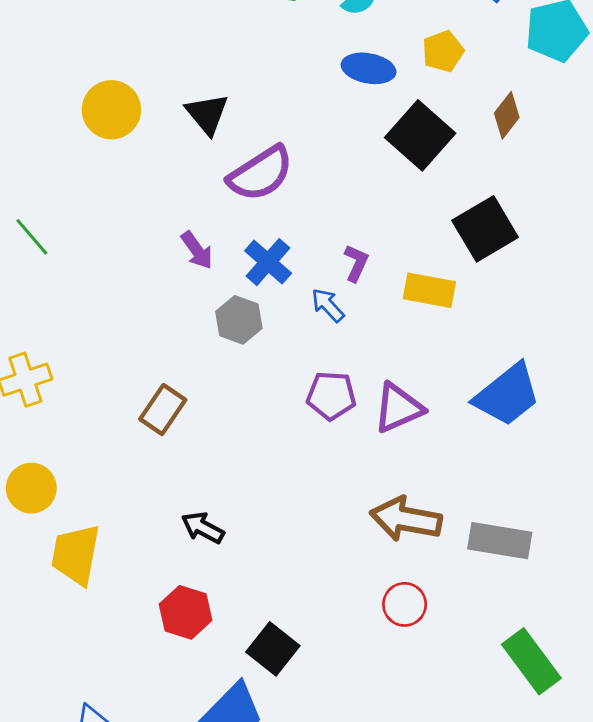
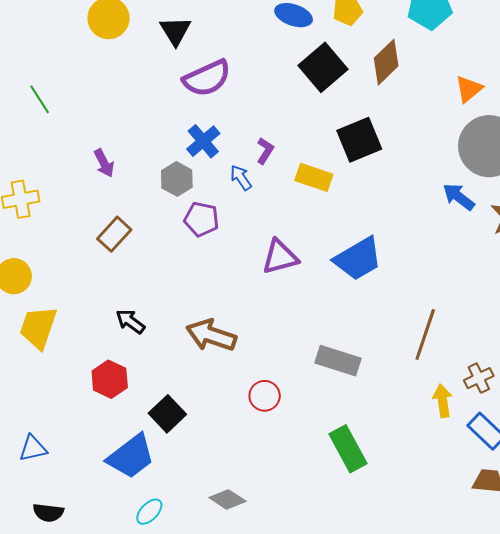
brown diamond: (507, 115) -> (386, 62), size x1.4
purple arrow: (197, 250) -> (104, 163), moved
purple pentagon: (331, 396) -> (201, 219), moved
brown arrow: (406, 519) -> (211, 335), moved

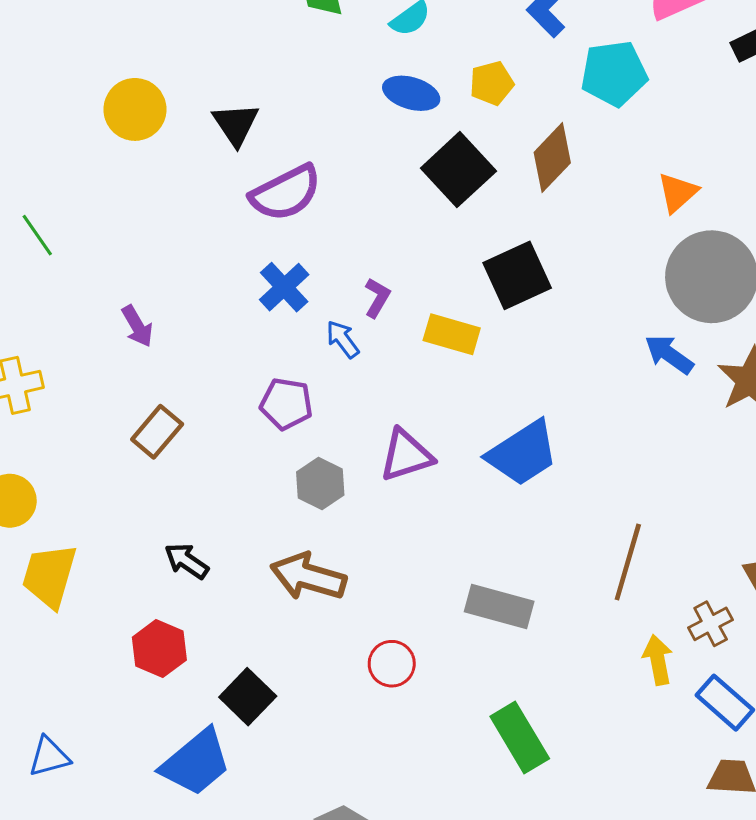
gray hexagon: (177, 179) -> (320, 483), moved

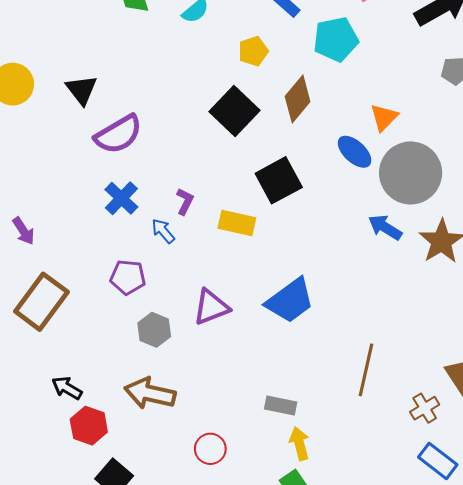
blue ellipse: (411, 93) -> (355, 152), moved, turned 30
brown rectangle: (157, 432) -> (41, 302), size x1.6
gray rectangle: (499, 606) -> (281, 405), size x0.7
red hexagon: (159, 649) -> (89, 426), moved
yellow arrow: (658, 660) -> (300, 443), moved

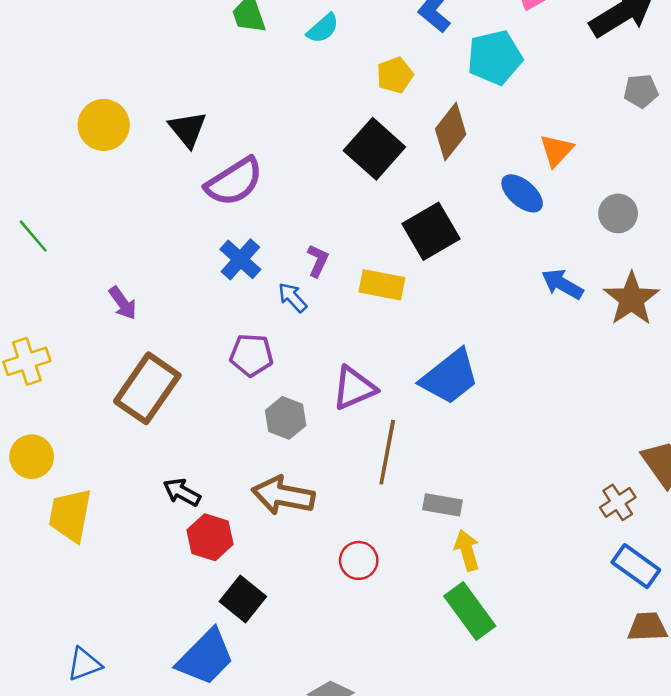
gray circle: (411, 173) -> (618, 213), moved, size x0.5
brown line: (366, 370) -> (387, 452), moved

